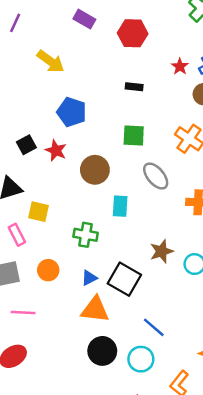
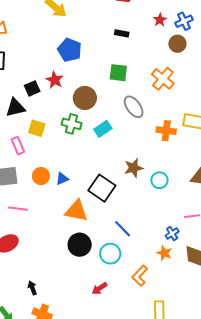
black square: (26, 145) -> (32, 88), moved
cyan rectangle: (120, 206) -> (103, 129), turned 48
green cross: (86, 235) -> (72, 124), moved
blue triangle: (89, 278) -> (62, 179), moved

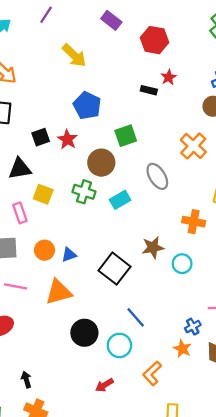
red star: (160, 20) -> (169, 77), moved
green square: (118, 73) -> (126, 136), moved, turned -30
black square: (32, 88) -> (41, 137), moved
orange cross: (166, 131) -> (194, 222), moved
orange triangle: (76, 211) -> (59, 292), moved, turned -30

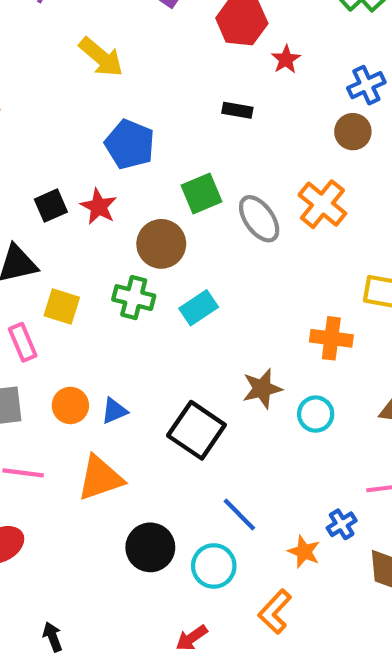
red star: (169, 77) -> (286, 59), moved
gray ellipse: (157, 176) -> (259, 219), moved
orange star: (182, 349) -> (304, 552), moved

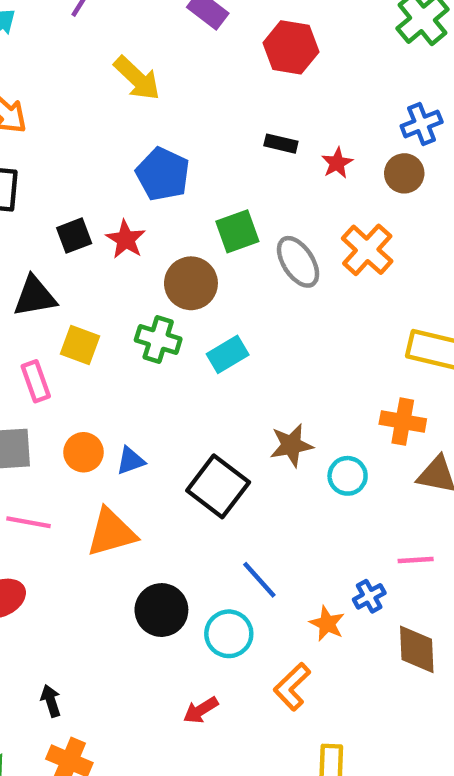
red star: (286, 59) -> (337, 163), moved
orange cross: (331, 338) -> (403, 422), moved

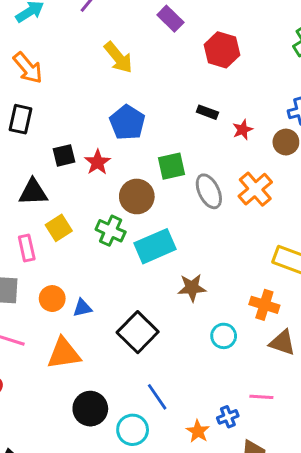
yellow square: (80, 345) -> (59, 228), turned 30
cyan rectangle: (228, 354) -> (155, 246), size x1.5
brown star: (291, 445) -> (192, 288), moved

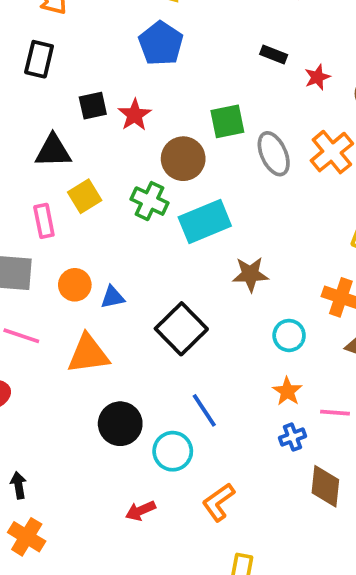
blue pentagon: (127, 122) -> (161, 43), moved
orange star: (198, 431) -> (287, 391), moved

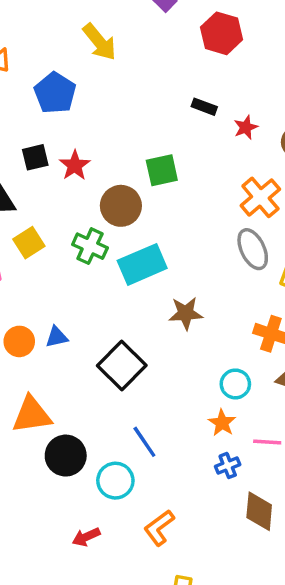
blue pentagon: (161, 43) -> (55, 93), moved
gray ellipse: (274, 154) -> (253, 249), moved
orange circle: (75, 285) -> (19, 341), moved
cyan circle: (289, 335) -> (235, 384), moved
orange triangle: (88, 354) -> (32, 415), moved

